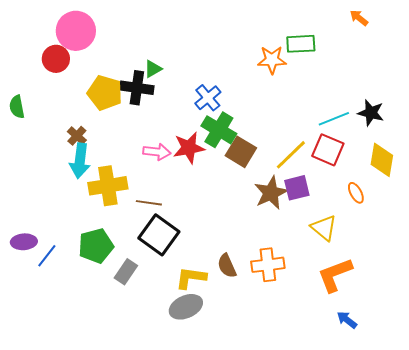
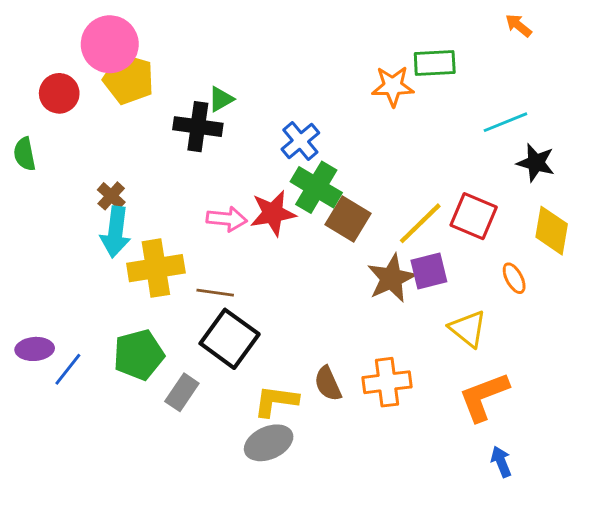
red circle: (56, 59) -> (59, 93), moved
yellow pentagon: (105, 93) -> (129, 79), moved
cyan line: (334, 119) -> (505, 122), moved
blue arrow: (347, 320) -> (501, 462), turned 30

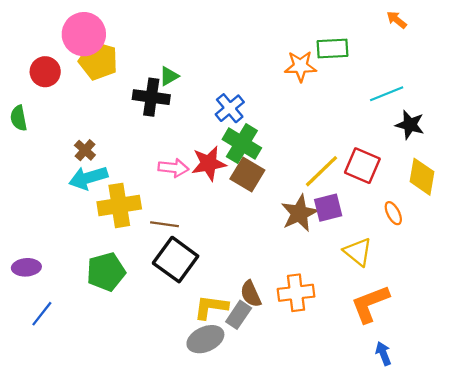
brown square: (348, 219) -> (247, 174), moved
cyan arrow: (116, 232) -> (88, 178), turned 66
blue line: (68, 369) -> (42, 314), moved
gray rectangle: (182, 392) -> (239, 315), moved

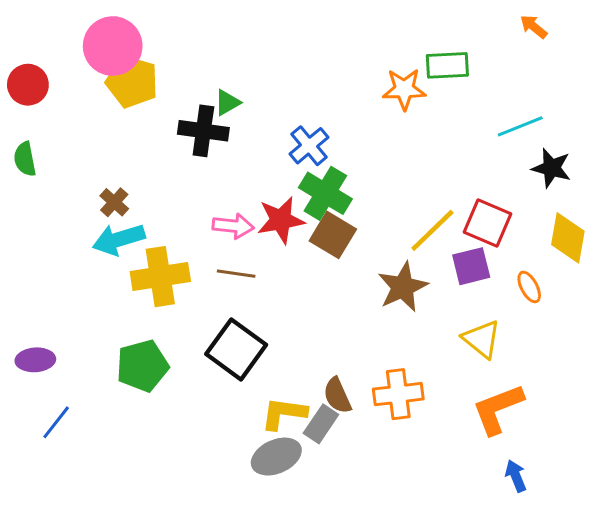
red circle: (45, 72) -> (28, 85), moved
purple square: (328, 208) -> (471, 266), moved
brown line: (165, 224) -> (236, 274), moved

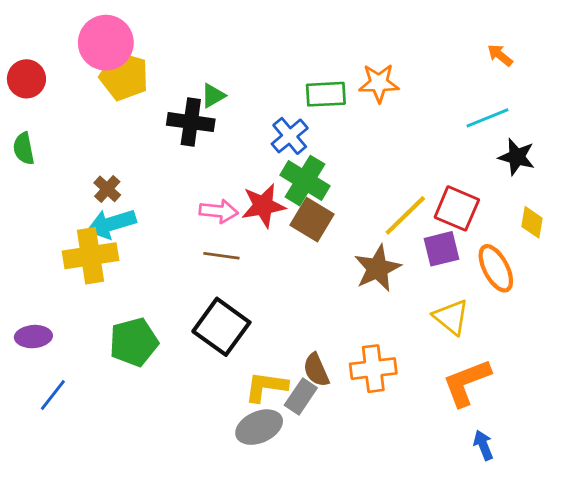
orange arrow: (534, 27) -> (500, 55), moved
green rectangle: (447, 65) -> (326, 94), moved
yellow diamond: (568, 238) -> (532, 222), size x0.7
yellow cross: (160, 277) -> (91, 256), moved
orange ellipse: (529, 287) -> (496, 268), size x1.6

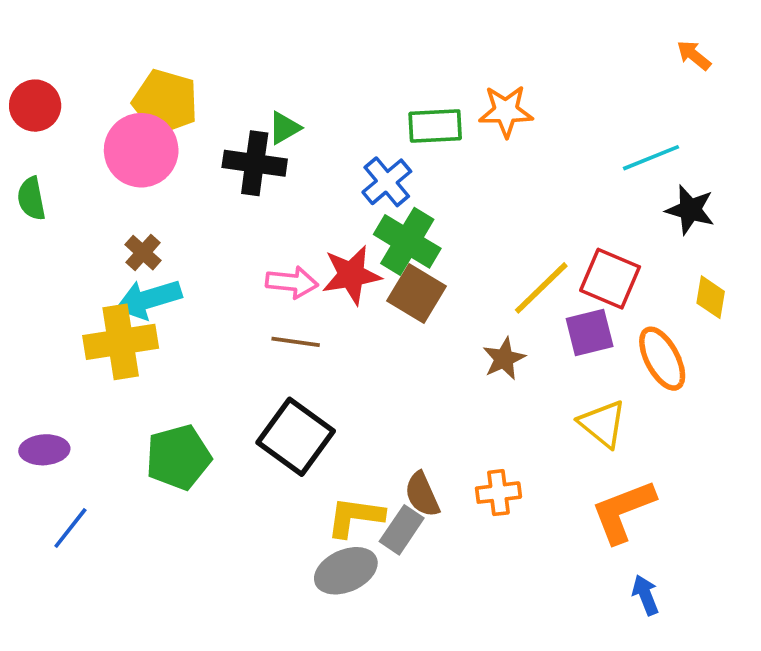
pink circle: (106, 43) -> (141, 150), moved
orange arrow: (500, 55) -> (694, 55), moved
brown star: (377, 268) -> (504, 359), size x0.7
orange cross: (373, 369) -> (498, 493), size x0.7

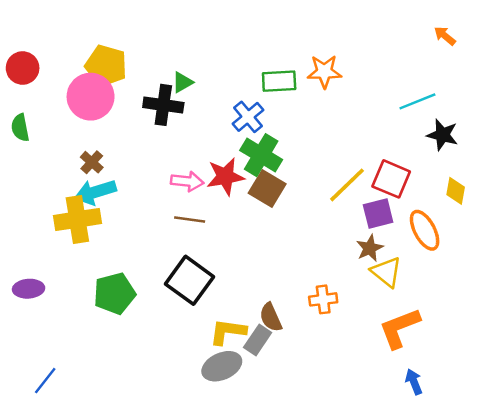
brown star: (504, 359) -> (370, 248), moved
orange cross: (498, 493) -> (323, 299), moved
blue line: (70, 528) -> (45, 381), moved

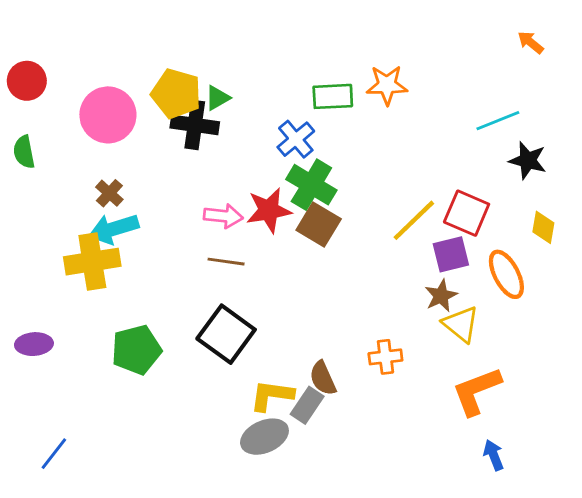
yellow pentagon: (106, 66) -> (176, 94), moved

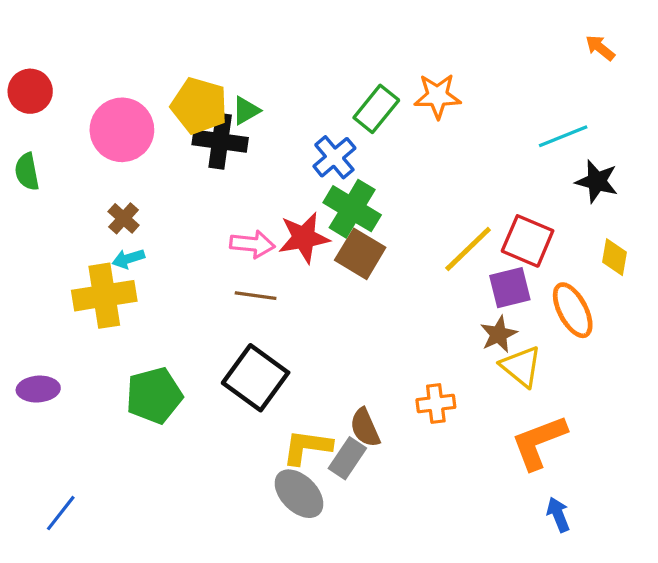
green rectangle: (333, 96) -> (376, 109), turned -48
cyan arrow: (114, 229) -> (128, 259), size x0.6
gray ellipse: (264, 437) -> (299, 494), turned 69

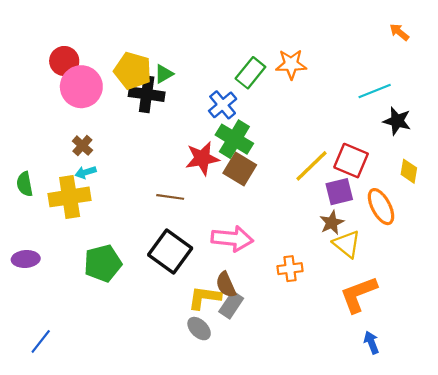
red circle: (30, 91) -> (64, 61), moved
green semicircle: (27, 172) -> (25, 184), moved
pink arrow: (252, 244) -> (232, 239), moved, size x1.4
brown semicircle: (365, 428) -> (226, 285), moved
gray ellipse: (299, 494) -> (199, 329), size x0.7

